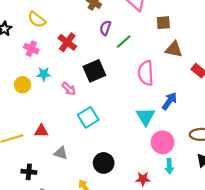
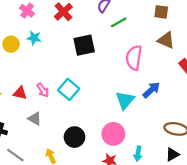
pink arrow: (69, 89) -> (43, 90), moved
cyan square: (88, 117) -> (69, 89), turned -30
pink circle: (163, 142) -> (113, 134), moved

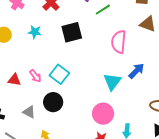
cyan star: (34, 38) -> (35, 32), moved
gray triangle: (35, 119) -> (29, 112), moved
black circle: (74, 137) -> (53, 102), moved

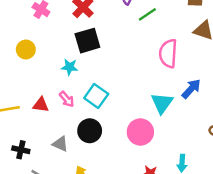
cyan star: (35, 32) -> (70, 67), moved
black square: (72, 32) -> (87, 41), moved
pink circle: (103, 114) -> (140, 132), moved

